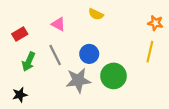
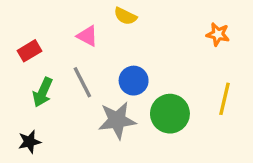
yellow semicircle: (96, 14) -> (125, 16), moved
orange star: (155, 23) -> (218, 34), moved
yellow line: (150, 52) -> (224, 99), moved

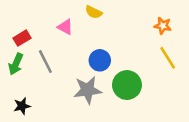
gray line: (82, 82) -> (45, 62), moved
green arrow: (43, 92) -> (16, 64), moved
yellow line: (224, 99) -> (168, 58), moved, turned -45

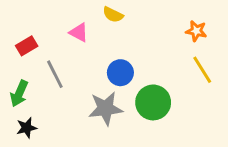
green arrow: (16, 64) -> (19, 94), moved

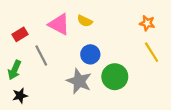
yellow semicircle: (113, 15) -> (85, 21), moved
pink triangle: (79, 32) -> (59, 24), size x1.5
gray star: (106, 108) -> (79, 81), turned 30

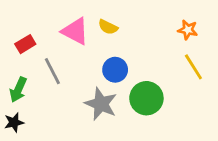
black star: (20, 96) -> (14, 122), moved

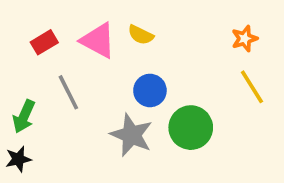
orange star: (188, 30) -> (245, 39), turned -30
red rectangle: (25, 44) -> (44, 42), moved

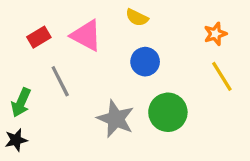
yellow semicircle: (141, 35) -> (137, 18), moved
blue circle: (150, 90) -> (145, 62), moved

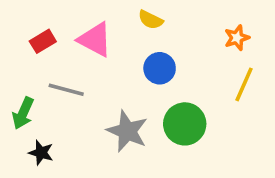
yellow line: (222, 76) -> (244, 84), turned 56
gray line: (60, 81) -> (66, 90), turned -48
black star: (16, 140) -> (41, 153), moved, turned 30

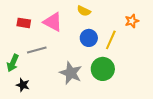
red rectangle: (43, 41) -> (24, 23), turned 40
yellow line: (244, 84) -> (111, 40), moved
gray line: (66, 90) -> (37, 50), turned -30

